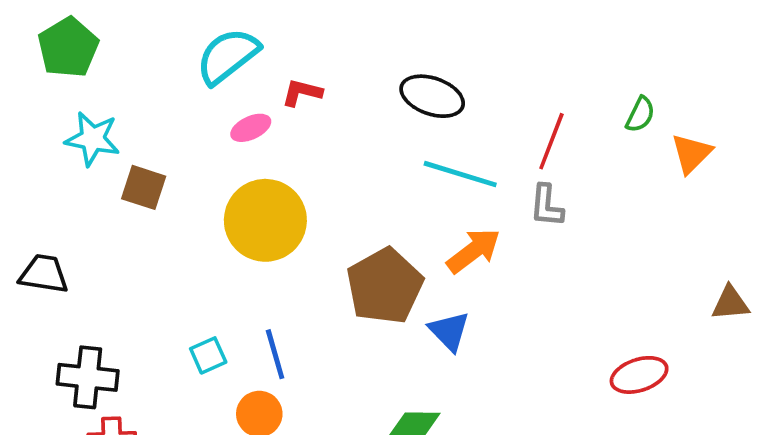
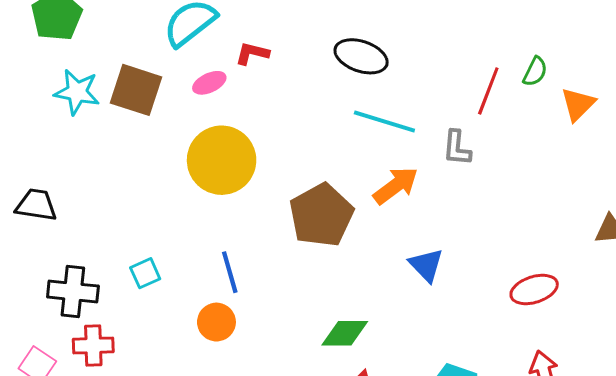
red line: (551, 141) -> (488, 91), moved
brown square: (144, 187) -> (136, 90), moved, size x1.4
blue triangle: (449, 331) -> (426, 265), moved
cyan square: (208, 355) -> (145, 273), moved

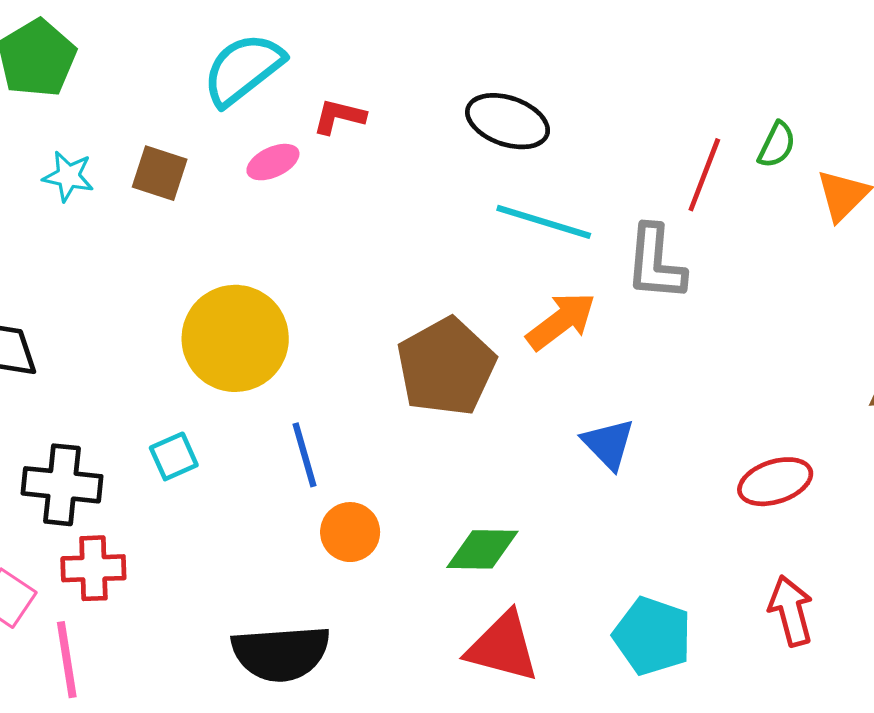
brown square: (136, 90) -> (160, 173), size x0.7
cyan star: (77, 92) -> (68, 176), size x0.7
gray L-shape: (457, 148) -> (656, 263), size x1.4
yellow circle: (222, 160) -> (235, 338), moved
orange circle: (216, 322) -> (350, 532), moved

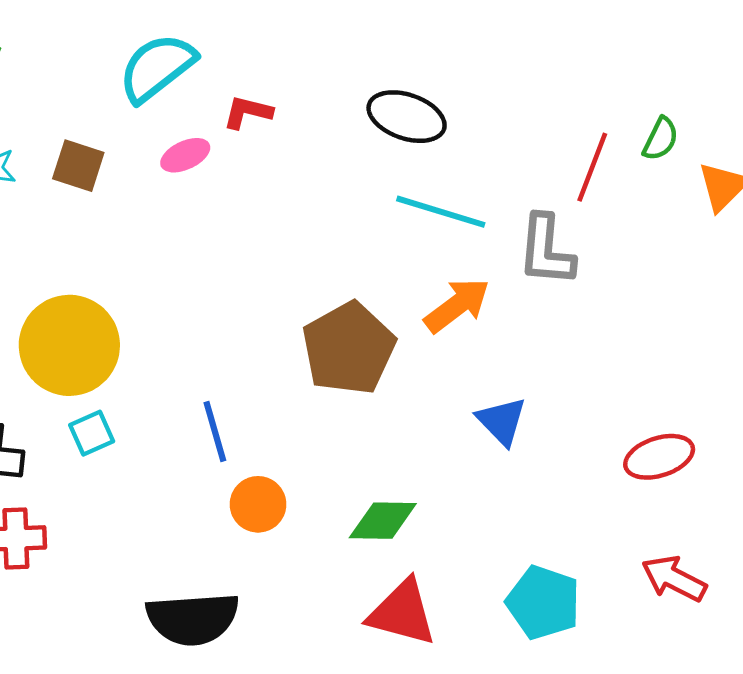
yellow circle: (235, 338) -> (69, 345), moved
red arrow: (791, 611) -> (674, 579), turned -48

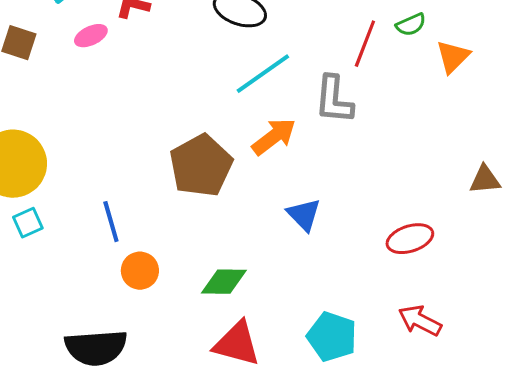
green semicircle: (661, 139) -> (411, 25), turned 40
cyan line: (441, 212) -> (263, 74), turned -52

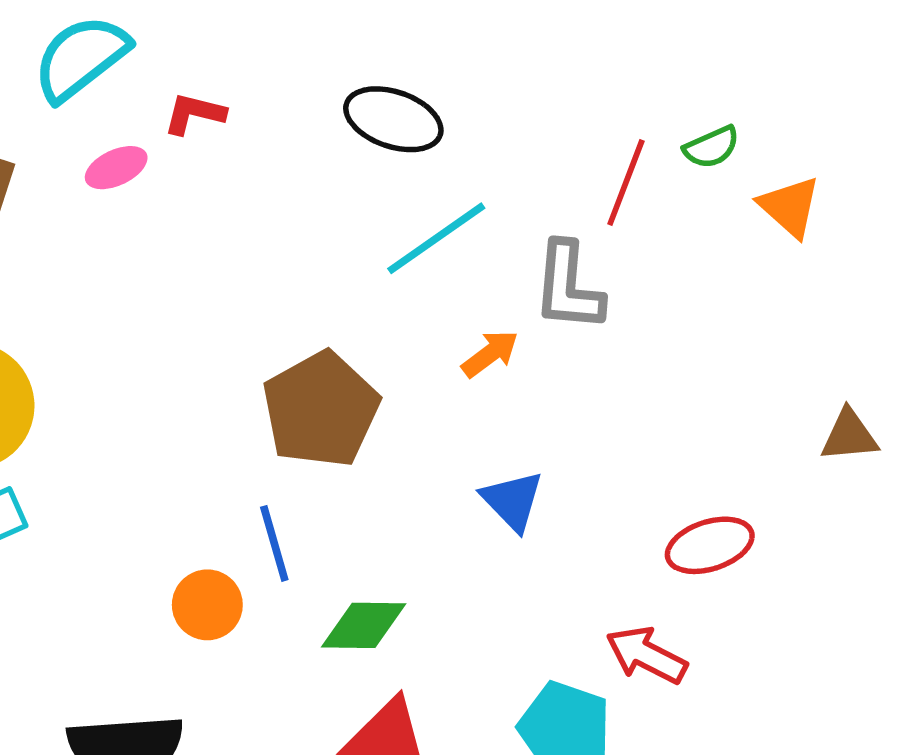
orange triangle: (453, 57) -> (790, 207), turned -33
orange arrow: (274, 137) -> (490, 354), moved, size x0.7
blue line: (111, 222) -> (274, 543), moved
red arrow: (420, 321) -> (646, 655), moved

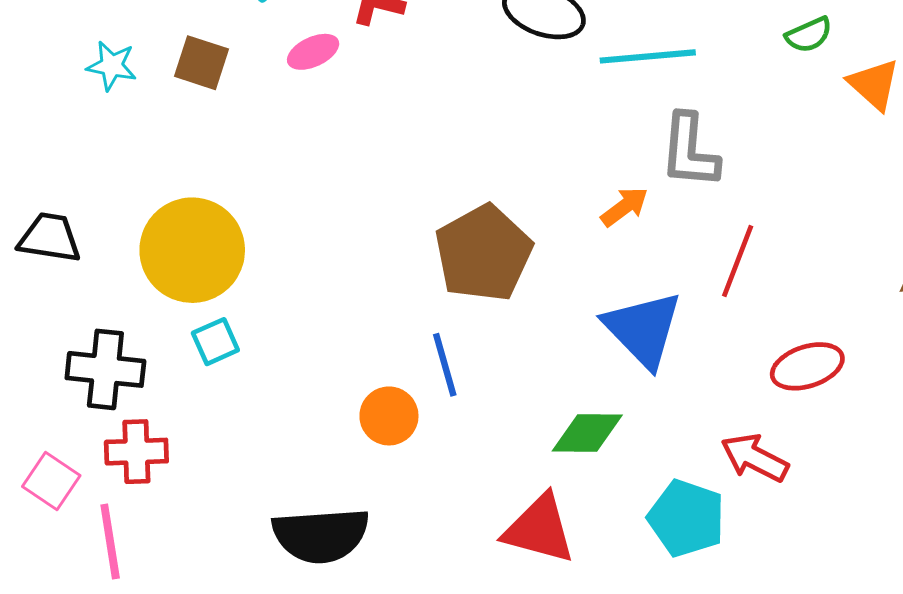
red line: (626, 183) -> (738, 261), moved
cyan line: (436, 238) -> (648, 56), moved, turned 30
blue triangle: (512, 501) -> (643, 329), size x1.5
green diamond: (364, 625) -> (587, 433), moved

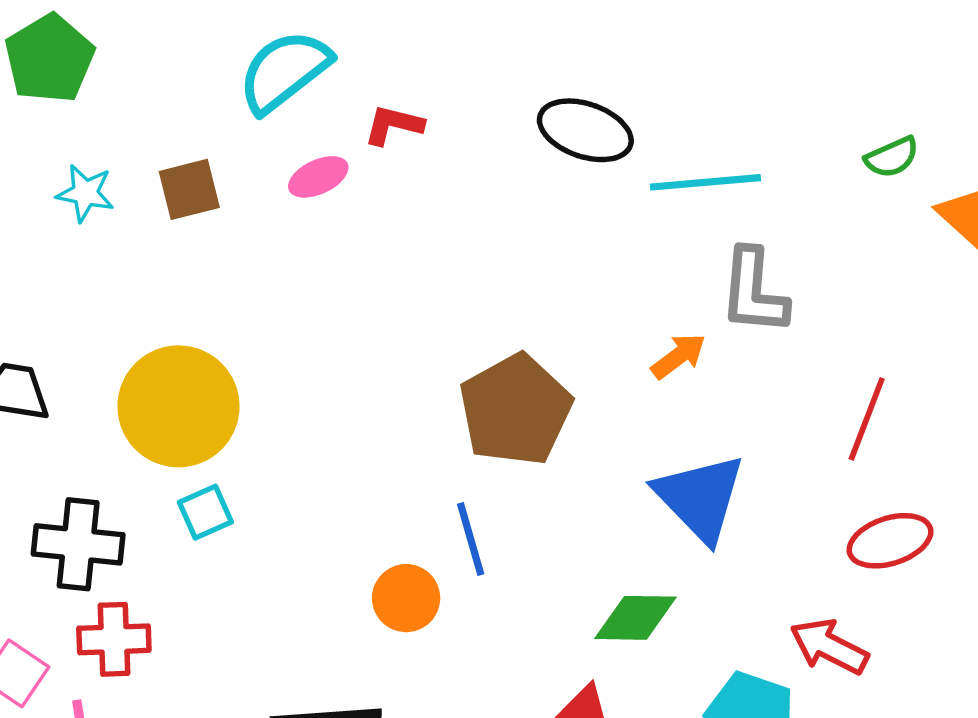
brown square: (201, 63) -> (189, 189), turned -32
red line: (738, 261) -> (867, 419), moved

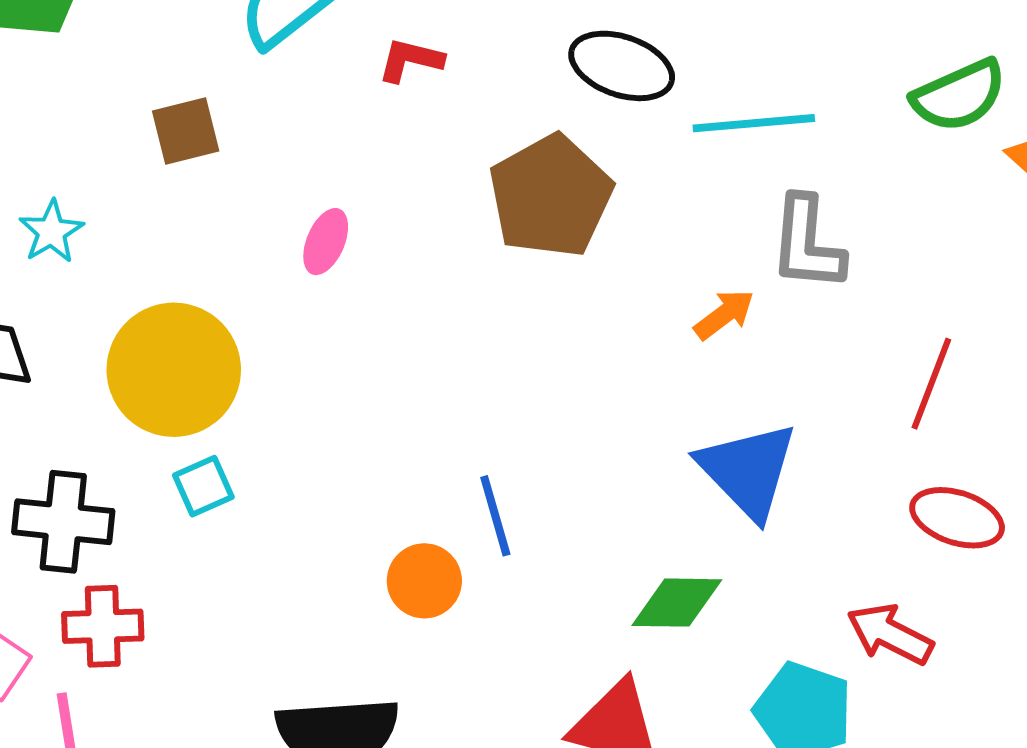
green semicircle: (892, 157) -> (959, 96), size x1.6
pink ellipse: (318, 177) -> (326, 242), moved, turned -42
cyan star: (85, 193) -> (51, 232), moved, turned 30
brown pentagon: (515, 410) -> (551, 196), moved
red ellipse: (890, 541) -> (957, 518), turned 36

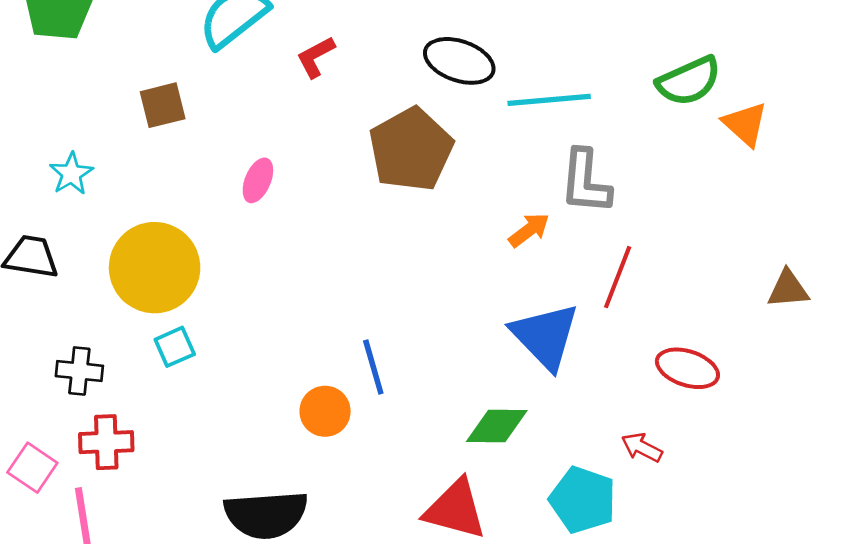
red L-shape: (411, 60) -> (316, 57), turned -42
red line: (931, 384) -> (618, 277), moved
black cross: (63, 522) -> (79, 371), size x0.7
red arrow: (890, 634) -> (642, 447), size x0.7

